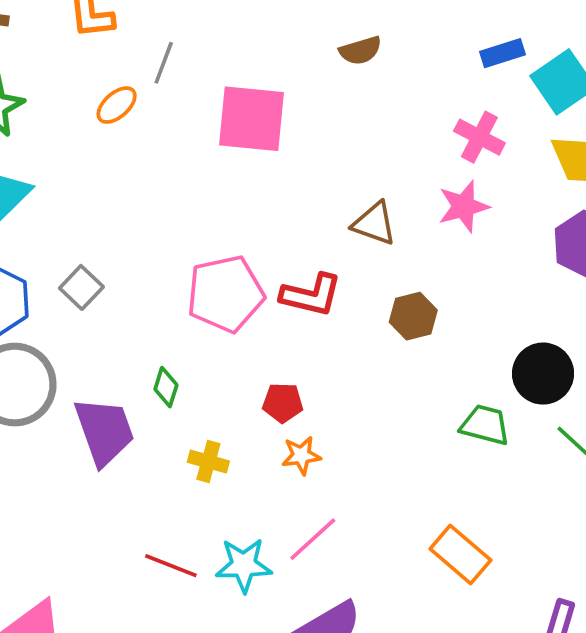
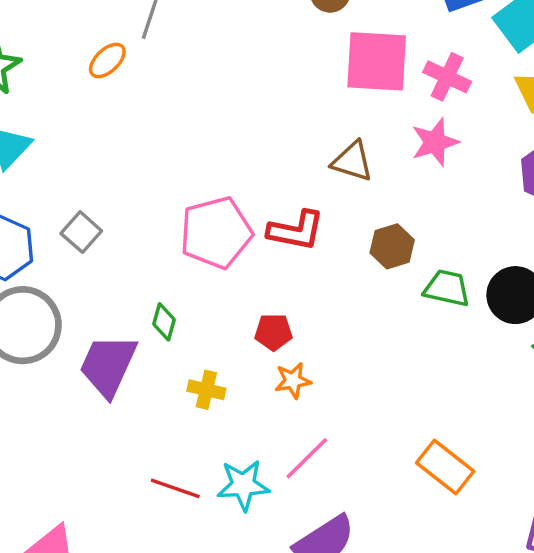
pink square: (252, 119) -> (377, 61), moved
green trapezoid: (485, 425) -> (447, 288), moved
purple trapezoid: (104, 431) -> (108, 365), turned -134

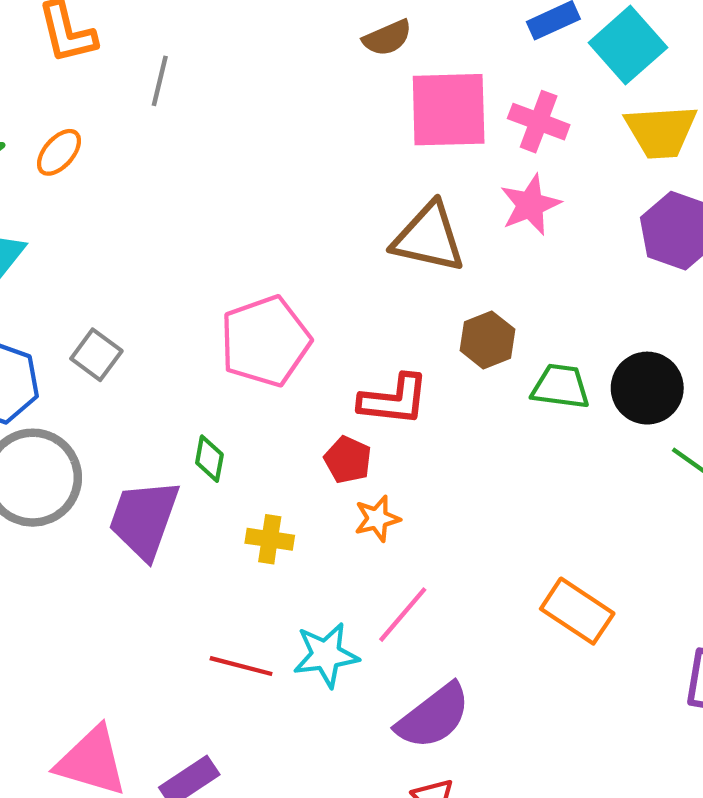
orange ellipse: (107, 60) -> (59, 152), moved
brown triangle: (352, 161) -> (429, 238), size x1.4
red L-shape: (296, 230) -> (394, 400), moved
red pentagon: (273, 332) -> (348, 460), turned 30

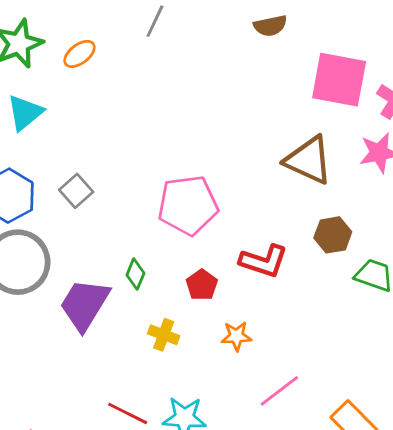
brown semicircle: (387, 38) -> (270, 26), moved
red pentagon: (348, 460) -> (202, 285), moved
pink line: (403, 615) -> (279, 391), moved

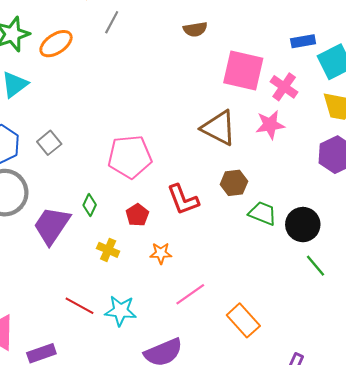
orange ellipse: (79, 54) -> (56, 44), size x1.4
red L-shape: (264, 261) -> (183, 200), turned 48

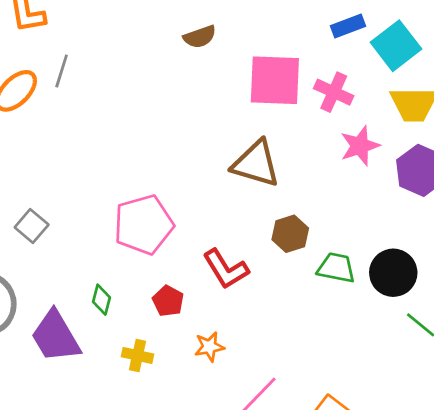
gray line: (112, 22) -> (62, 71), moved
pink star: (270, 125) -> (360, 146), moved
purple trapezoid: (52, 225) -> (56, 337), turned -54

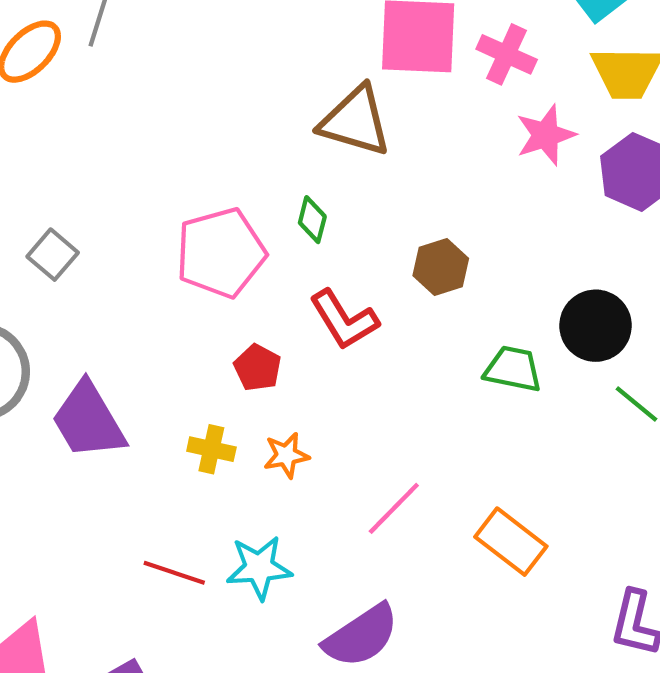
brown triangle: (256, 164) -> (355, 121), moved
green trapezoid: (336, 268) -> (513, 369), moved
green diamond: (101, 300) -> (312, 220), moved
orange star: (209, 347) -> (286, 455), moved

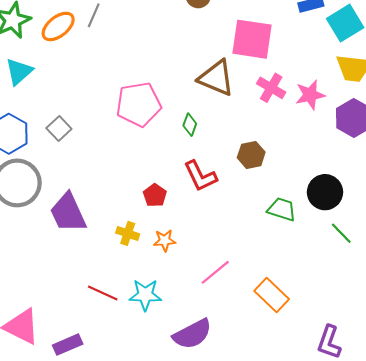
pink cross: (507, 54) -> (271, 88), moved
pink pentagon: (221, 253) -> (139, 104), moved

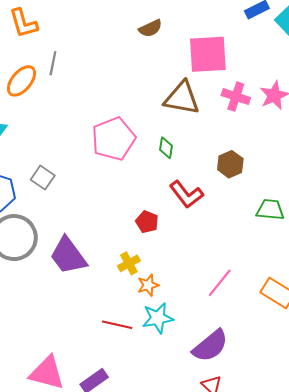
yellow cross: (128, 233) -> (129, 263), turned -35
orange star: (165, 240) -> (148, 285), moved

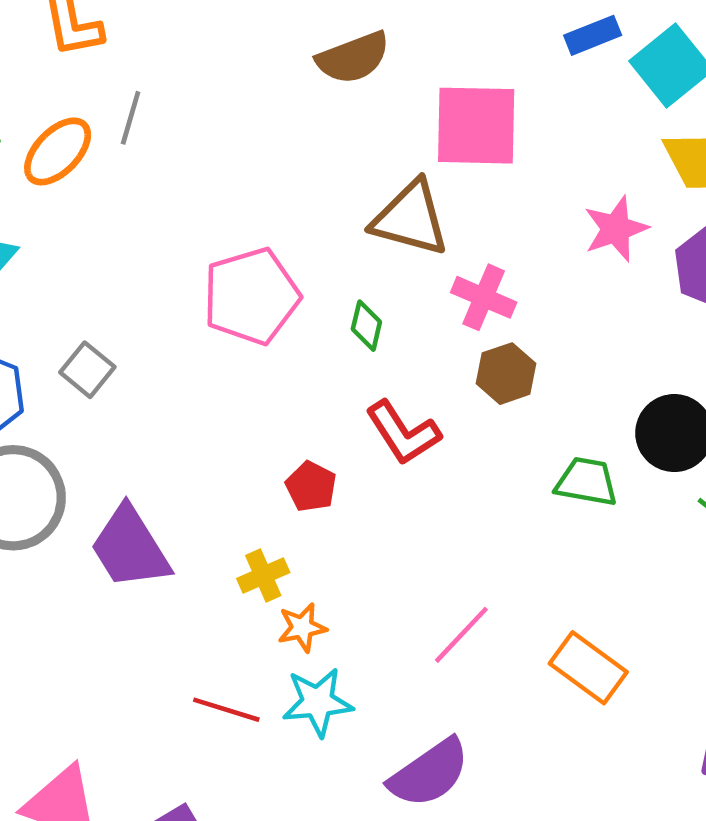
brown semicircle: (150, 28) -> (353, 58), size x1.4
pink cross: (236, 97) -> (484, 297), moved

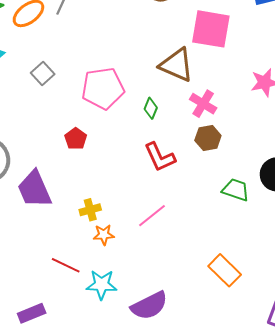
gray square: (87, 370) -> (43, 73), moved
red pentagon: (311, 487) -> (76, 139), moved
pink line: (461, 635) -> (152, 216), moved
cyan star: (318, 702) -> (102, 285), moved

